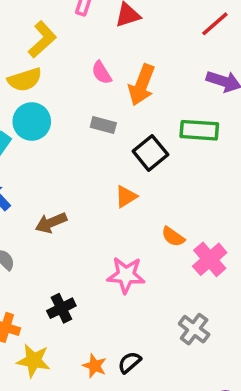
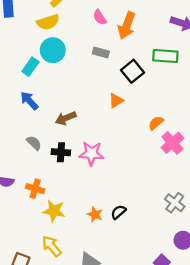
orange semicircle: (173, 237) -> (156, 123), moved, turned 105
pink star: (126, 275) -> (91, 153), moved
black cross: (61, 308) -> (61, 152), moved, turned 30
gray cross: (194, 329) -> (175, 203), moved

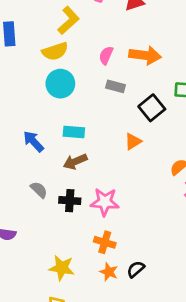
pink semicircle: (100, 17) -> (106, 55), moved, turned 56
orange arrow: (127, 26) -> (145, 55), turned -104
cyan rectangle: (30, 67) -> (74, 132), moved, turned 60
orange cross: (35, 189) -> (105, 242), moved

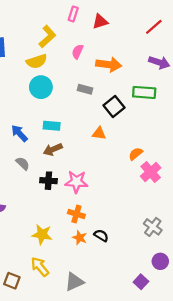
pink semicircle: (106, 55) -> (77, 52), moved
orange triangle: (133, 141) -> (99, 133), turned 40
gray semicircle: (39, 190) -> (23, 163), moved
black semicircle: (136, 269) -> (101, 236), turned 72

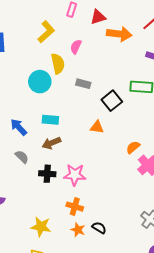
yellow semicircle: (37, 61) -> (58, 64), moved, turned -84
orange arrow: (109, 65) -> (119, 34), moved

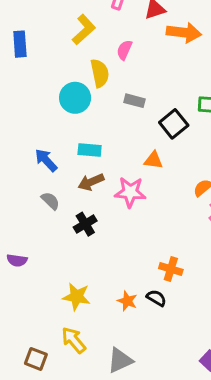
black cross: (47, 174) -> (85, 224), turned -35
pink star: (75, 175) -> (130, 192), moved
orange cross: (75, 207) -> (171, 269), moved

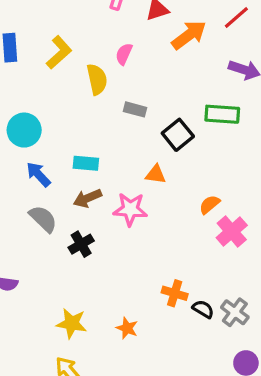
yellow L-shape: (84, 30) -> (59, 52), moved
orange arrow: (184, 32) -> (189, 35), turned -44
cyan circle: (75, 98) -> (24, 130), moved
gray semicircle: (50, 201) -> (43, 219), size x1.4
black semicircle: (156, 298) -> (203, 309), moved

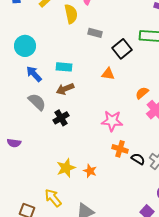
pink star: (130, 209) -> (112, 121), moved
yellow star: (72, 323) -> (66, 168), moved, turned -30

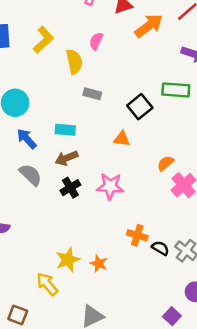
gray rectangle: (95, 33) -> (92, 94), moved
black cross: (61, 118) -> (70, 188), moved
pink star: (112, 121) -> (110, 186), moved
yellow arrow: (53, 198) -> (47, 284), moved

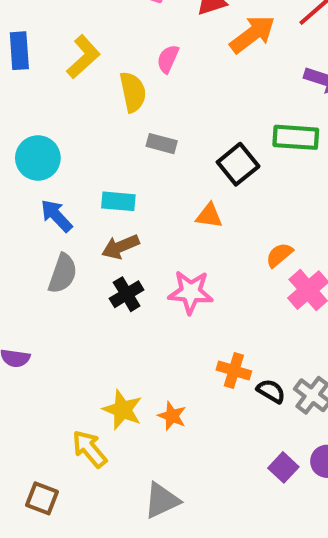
gray semicircle: (31, 175) -> (63, 274), turned 65
yellow star: (68, 260) -> (122, 410), turned -30
purple square: (172, 316) -> (283, 467), moved

